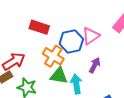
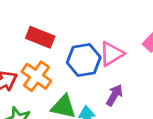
orange cross: (53, 56) -> (36, 76), moved

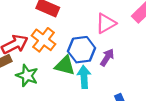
blue hexagon: (84, 60) -> (82, 50), moved

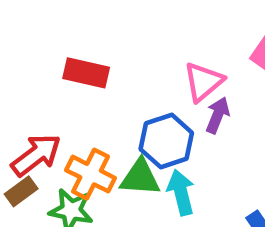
orange cross: (44, 40) -> (91, 174), moved
purple arrow: (107, 57) -> (218, 115), moved

